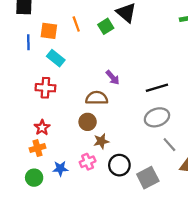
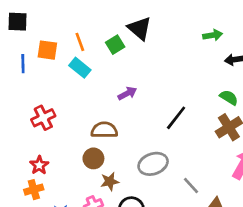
cyan rectangle: (56, 58) -> (80, 68), moved
purple arrow: (113, 78) -> (127, 93), moved, turned -77
red cross: (45, 88) -> (43, 118), turned -30
black line: (157, 88) -> (176, 118), turned -35
gray ellipse: (157, 117) -> (153, 164), moved

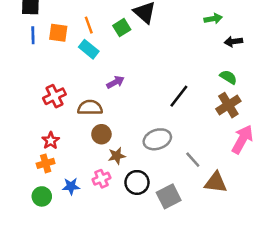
blue line: (23, 64) -> (33, 35), moved
purple arrow: (127, 93) -> (115, 82), moved
brown semicircle: (104, 130) -> (90, 108), moved

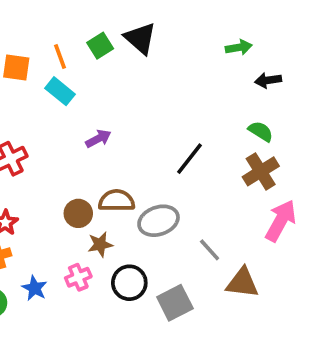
green square: (122, 28) -> (100, 46), moved
brown semicircle: (90, 108) -> (117, 201), moved
blue star: (71, 186) -> (34, 288), turned 30

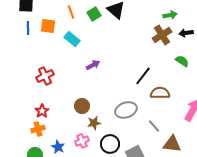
orange line: (60, 57) -> (71, 12), moved
brown cross: (261, 171) -> (162, 35), moved
brown semicircle: (117, 201) -> (160, 93), moved

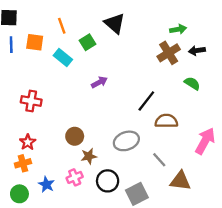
green square: (94, 14) -> (88, 42), moved
purple arrow: (93, 65) -> (99, 82), moved
red cross: (45, 76) -> (31, 101), turned 36

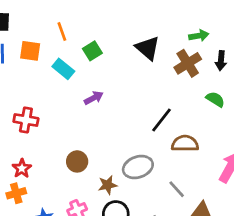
black triangle: (115, 23) -> (148, 48), moved
black arrow: (197, 50) -> (221, 61), turned -77
purple arrow: (99, 82) -> (94, 98), moved
brown star: (89, 156) -> (108, 185), moved

